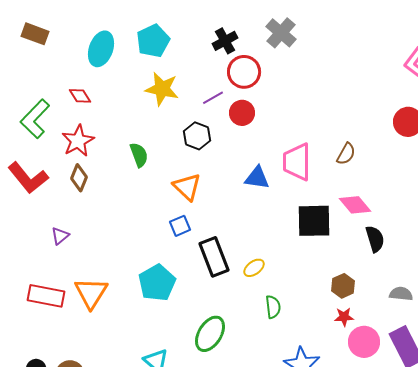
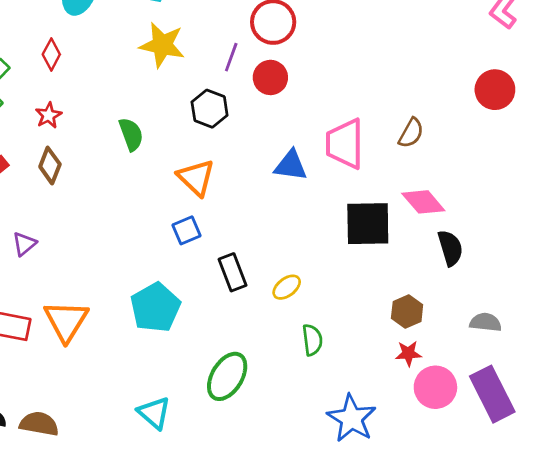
red diamond: (80, 96) -> (51, 54), turned 60
purple line: (213, 98) -> (231, 57), turned -40
red star: (78, 141) -> (49, 115), size x0.6
black rectangle: (214, 257) -> (233, 272), size x0.7

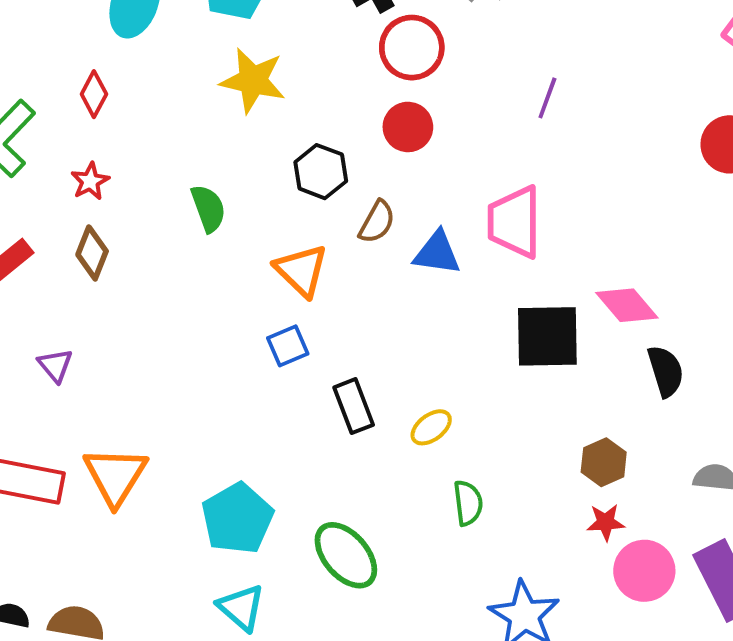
purple line: (231, 57) -> (547, 98), moved
brown semicircle: (411, 133) -> (377, 222), moved
purple triangle: (24, 244) -> (55, 365), turned -30
cyan pentagon: (155, 307) -> (237, 518), moved
green ellipse: (227, 376) -> (346, 555), turned -72

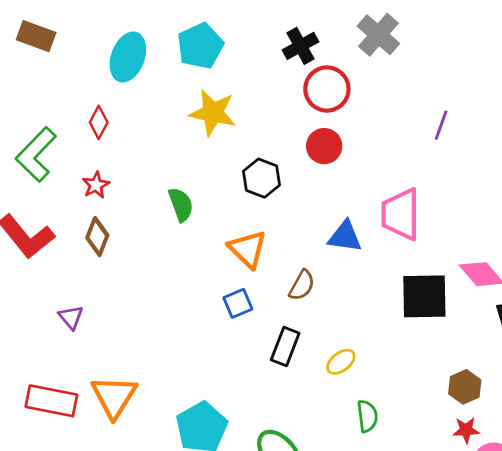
purple line: (547, 98) -> (441, 125), moved
brown semicircle: (377, 222) -> (302, 285), moved
black rectangle: (354, 406) -> (285, 347), turned 42

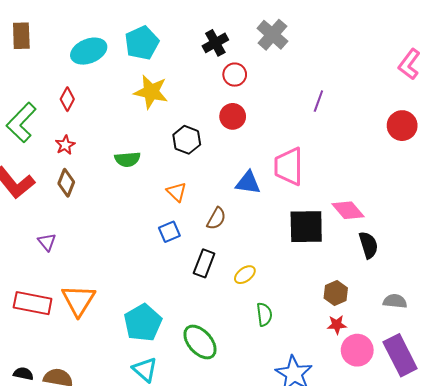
brown rectangle: (36, 36) -> (21, 36), turned 68
cyan ellipse: (128, 57) -> (89, 51), turned 48
red circle: (327, 89) -> (235, 75), size x0.7
green semicircle: (181, 205) -> (127, 159), turned 105
orange triangle: (248, 249) -> (177, 192), size x0.7

